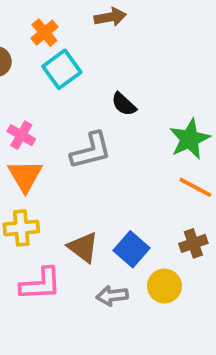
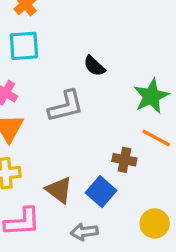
cyan square: (62, 69) -> (24, 46), moved, turned 32
brown cross: (193, 243) -> (124, 160), moved, turned 30
yellow circle: (164, 286) -> (155, 223), moved

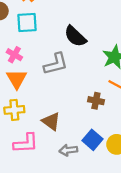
black semicircle: (94, 66) -> (75, 36), size x1.5
blue square: (101, 192) -> (93, 140), moved

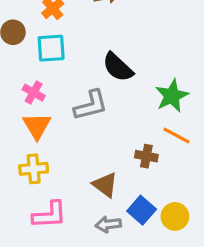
brown triangle: (51, 121) -> (105, 185), moved

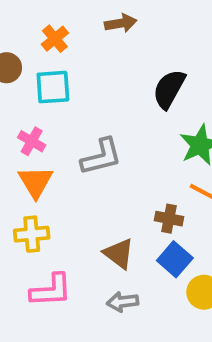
black semicircle: (118, 67) -> (169, 89), moved, turned 76
blue square: (142, 210) -> (175, 259), moved

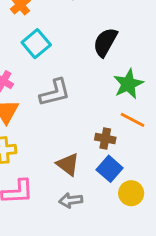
cyan square: (53, 87) -> (36, 44), moved, turned -36

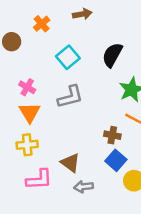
cyan square: (36, 44) -> (68, 57), moved
brown triangle: (68, 164) -> (70, 163), moved

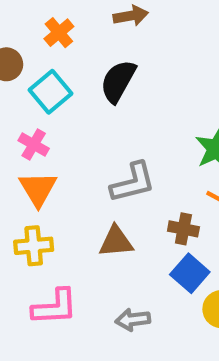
black semicircle: (112, 55) -> (118, 81), moved
cyan square: (68, 57) -> (51, 92), moved
gray L-shape: (70, 97) -> (133, 182), moved
brown triangle: (70, 163) -> (116, 242), moved, turned -42

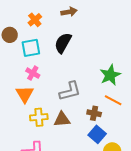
cyan square: (51, 92) -> (31, 48), turned 30
pink cross: (34, 144) -> (33, 73), moved
yellow cross: (34, 246) -> (39, 117), moved

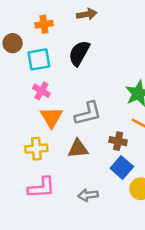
orange cross: (35, 20) -> (44, 24), turned 32
orange triangle: (25, 94) -> (51, 117), moved
yellow cross: (39, 117) -> (36, 149), moved

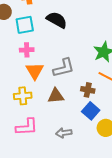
black semicircle: (79, 53) -> (57, 20), turned 90
pink cross: (41, 91) -> (27, 50), turned -32

